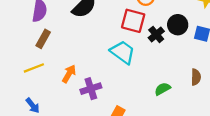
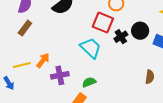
yellow line: (34, 68) -> (22, 65), moved
green semicircle: (162, 89) -> (89, 82), moved

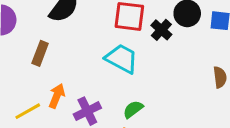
brown rectangle: (25, 28) -> (40, 53), moved

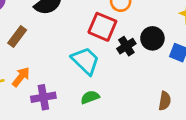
green semicircle: (133, 109) -> (90, 97), moved

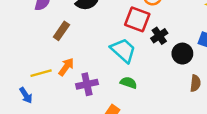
black circle: (152, 38) -> (182, 54), moved
green semicircle: (90, 97) -> (129, 83), turned 42

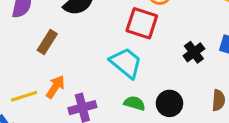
black cross: (159, 36) -> (194, 52), moved
black circle: (182, 54) -> (169, 103), moved

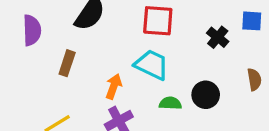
orange arrow: (55, 87) -> (114, 86), moved

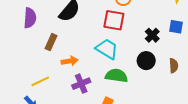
orange arrow: (114, 86) -> (70, 61), moved, turned 56
black circle: (206, 95) -> (146, 61), moved
green semicircle: (170, 103) -> (116, 76), size x1.5

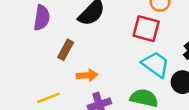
cyan trapezoid: (107, 49) -> (156, 64), moved

